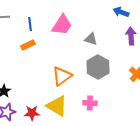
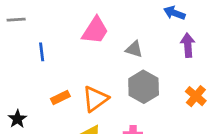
blue line: (30, 24) -> (42, 52), moved
orange rectangle: (28, 45) -> (60, 97), moved

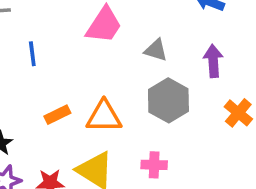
purple arrow: (188, 45) -> (213, 61), moved
orange triangle: (95, 99) -> (104, 116), turned 36

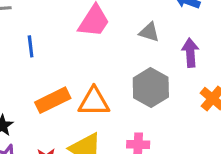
gray triangle: (156, 50) -> (149, 32), moved
orange rectangle: (57, 115) -> (53, 100), size x1.5

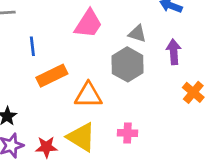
gray hexagon: (151, 87) -> (128, 64), moved
orange rectangle: (53, 100) -> (52, 76), moved

